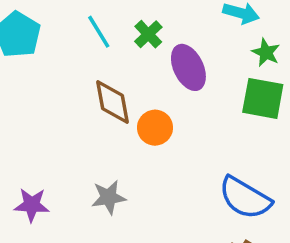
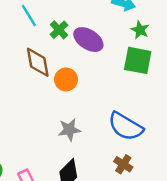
green cross: (148, 34) -> (59, 30), moved
purple ellipse: (188, 67) -> (88, 40), turned -32
gray star: (109, 197) -> (69, 130), moved

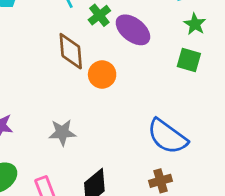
green square: (138, 60) -> (189, 60), size x0.7
gray star: (69, 130) -> (62, 132), moved
brown cross: (123, 164) -> (161, 181), turned 36

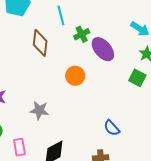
brown diamond: (71, 51) -> (40, 43), moved
blue semicircle: (167, 136) -> (112, 128), size x0.6

